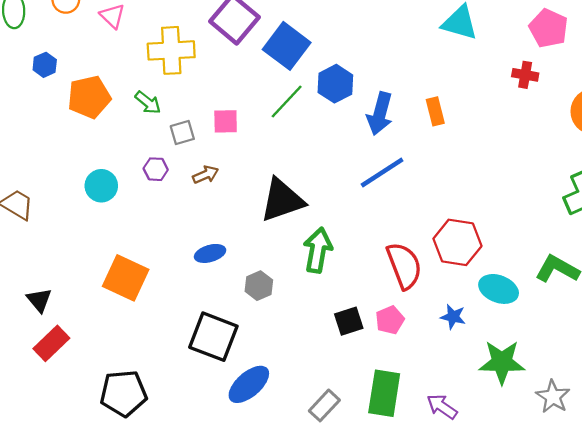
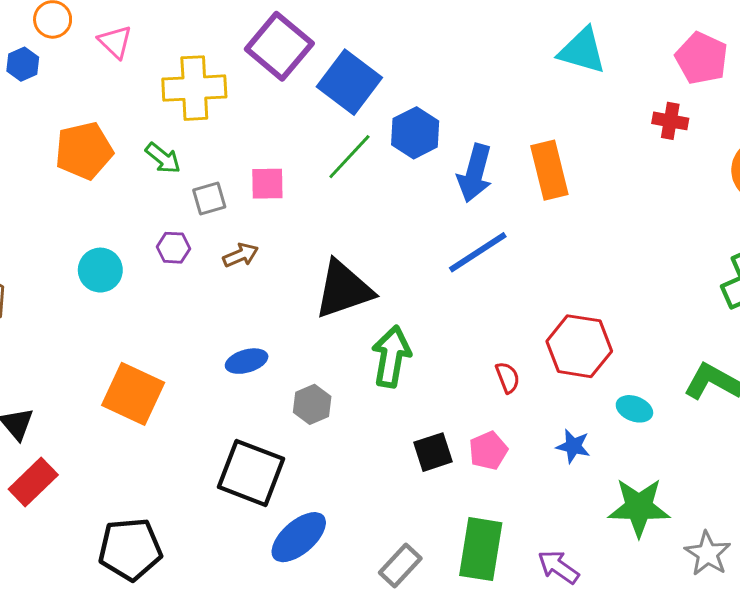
blue hexagon: (45, 65) -> (23, 64), moved
orange rectangle: (435, 111) -> (549, 170), size x1.5
red semicircle: (404, 266) -> (508, 377), size x0.5
cyan ellipse: (499, 289) -> (634, 409), size x0.7

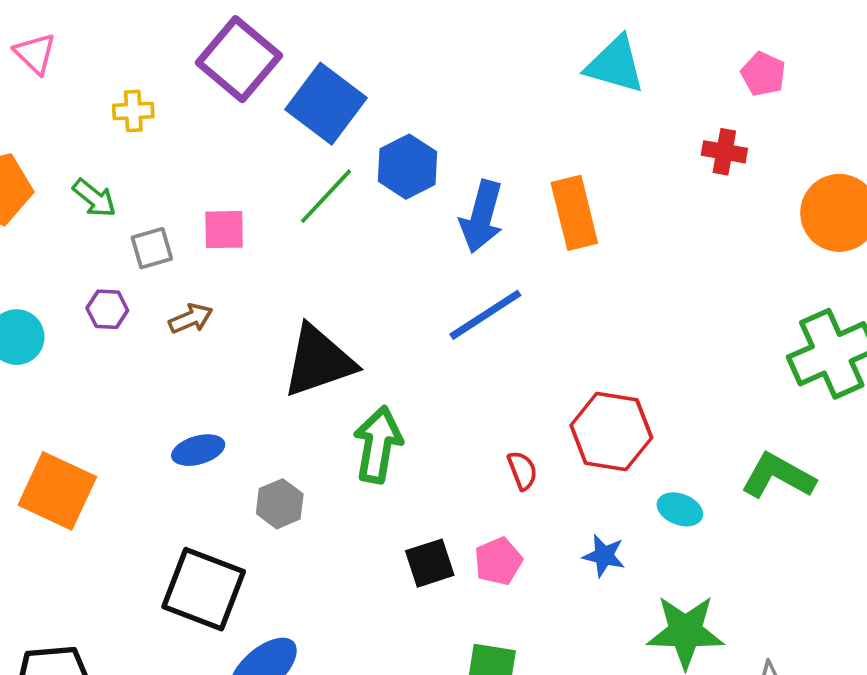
pink pentagon: (702, 58) -> (763, 74), size x0.7
yellow cross: (194, 88) -> (133, 111), size x0.5

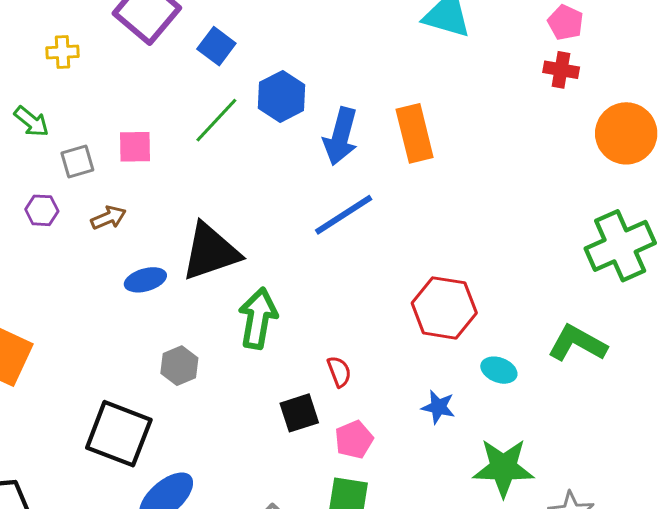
blue square: (326, 104) -> (216, 46), size x0.6
red cross: (724, 152) -> (561, 70), moved
blue ellipse: (198, 450) -> (145, 280), moved
red semicircle: (522, 470) -> (339, 372), moved
pink pentagon: (498, 561) -> (354, 440), moved

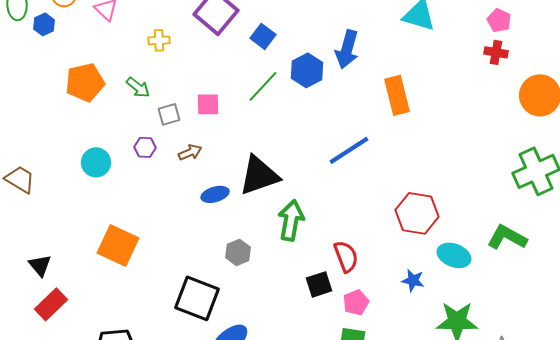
blue arrow: (341, 136) -> (347, 49), moved
cyan ellipse: (499, 370) -> (454, 255), size x1.4
red semicircle: (339, 372) -> (346, 256), size x1.5

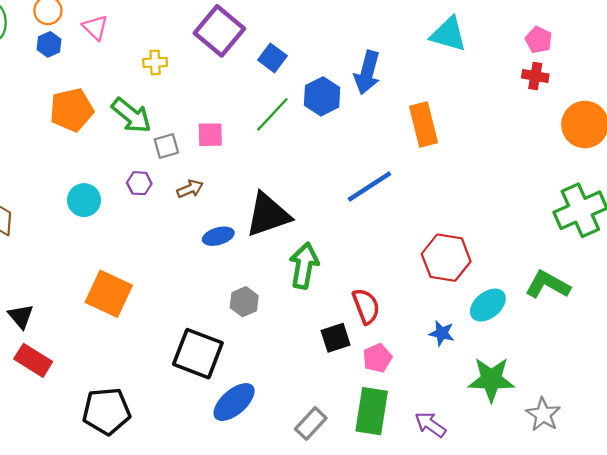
blue hexagon: (44, 24) -> (49, 44), moved
green arrow: (138, 87) -> (131, 115), size x1.5
cyan ellipse: (454, 255) -> (488, 305), turned -60
red rectangle: (51, 304) -> (33, 360), turned 76

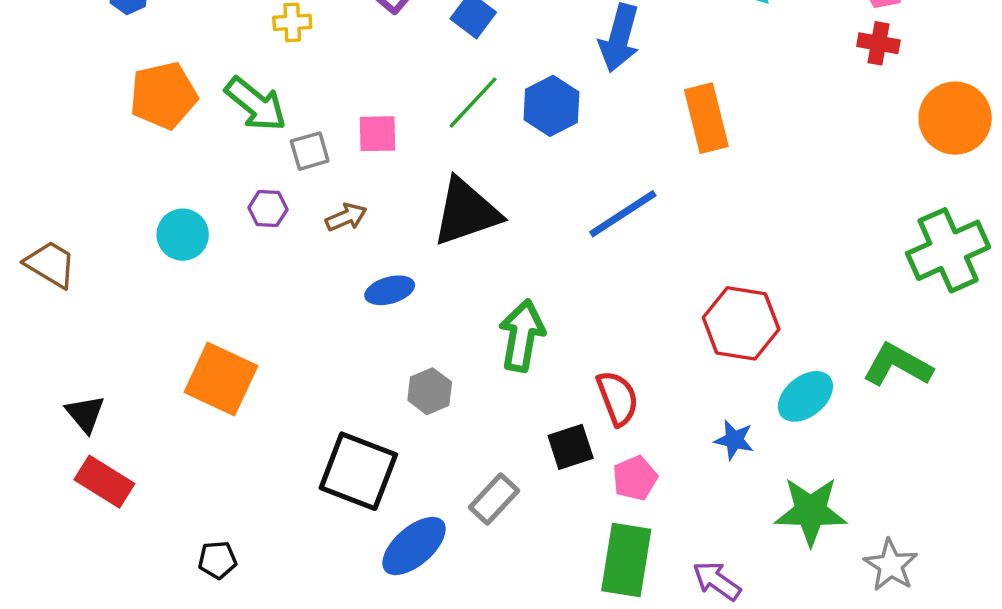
blue hexagon: (322, 96) -> (551, 106), moved
black triangle: (268, 215) -> (466, 212), moved
black pentagon: (107, 411) -> (217, 560), size x0.5
gray rectangle: (311, 423) -> (494, 499), moved

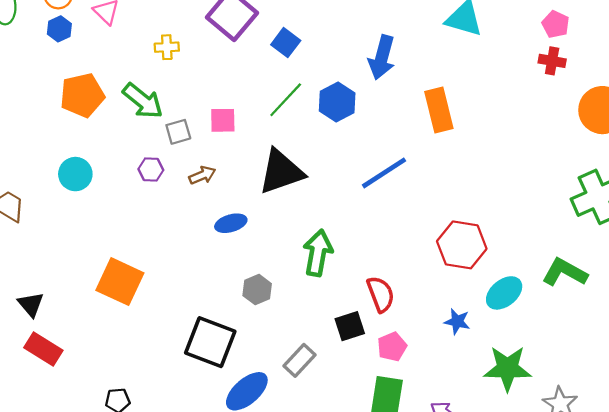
cyan circle: (183, 235) -> (75, 174), moved

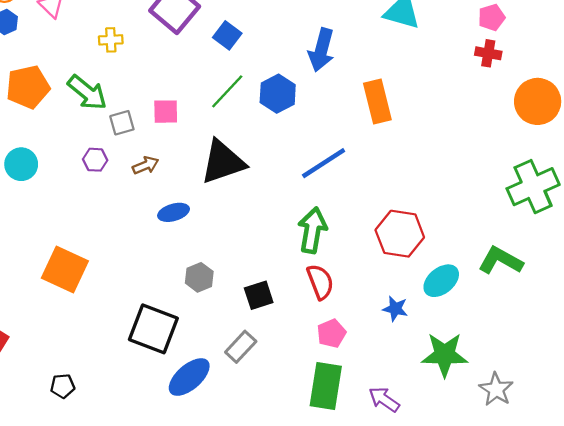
pink pentagon: (556, 24) -> (492, 17), turned 30
green arrow: (318, 253) -> (312, 230), moved
black square: (350, 326) -> (259, 295), moved

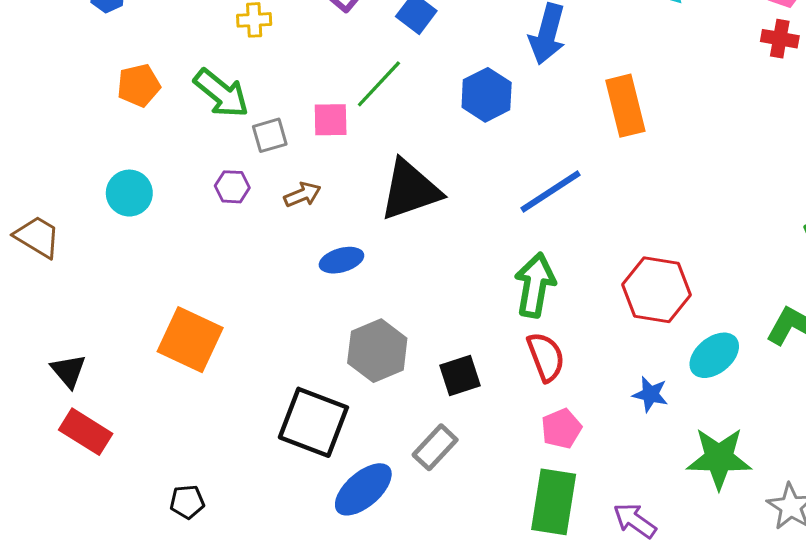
orange pentagon: (28, 87) -> (139, 85), size x0.7
green line: (227, 91) -> (379, 84), moved
gray hexagon: (199, 277) -> (377, 351), size x1.5

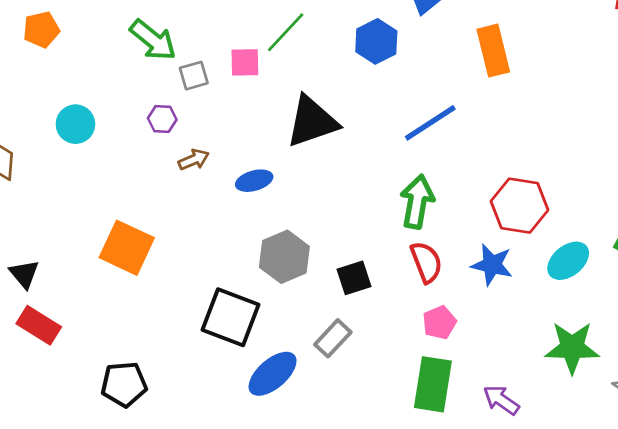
orange pentagon: (139, 85) -> (41, 30), moved
brown arrow: (302, 195) -> (194, 160), moved
blue star: (650, 394) -> (492, 265), moved, size x1.4
black pentagon: (187, 502) -> (124, 384), size x1.6

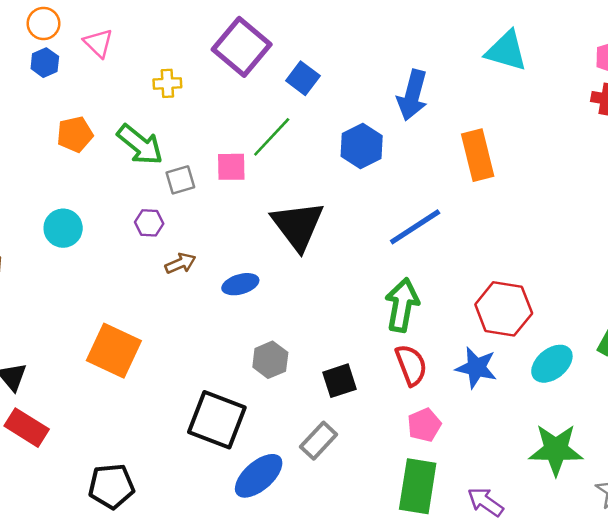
orange pentagon: (41, 30) -> (75, 134), moved
black triangle: (312, 122) -> (298, 226), turned -48
gray hexagon: (284, 257) -> (270, 360), size x0.7

